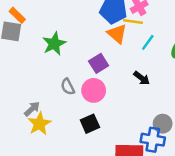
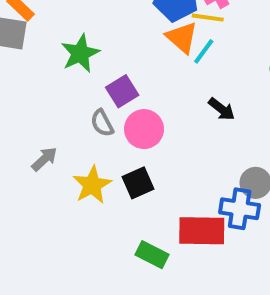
cyan line: (148, 42) -> (204, 51), moved
purple square: (99, 63) -> (122, 91), moved
yellow star: (39, 124) -> (92, 185), moved

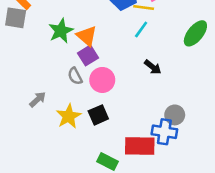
orange triangle: (182, 37) -> (87, 36), moved

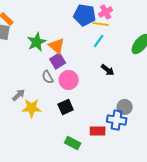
yellow star: (69, 116) -> (32, 108), moved, turned 30
red rectangle: (140, 146) -> (98, 131), size x0.7

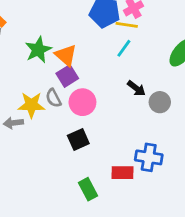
gray arrow: (19, 95) -> (13, 123), turned -144
gray circle: (125, 107) -> (160, 102), moved
yellow star: (32, 108) -> (31, 105), moved
green rectangle: (73, 143) -> (88, 189), turned 35

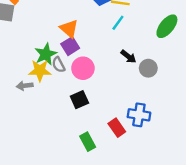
green star: (38, 50) -> (46, 54), moved
red rectangle: (123, 173) -> (117, 128), turned 54

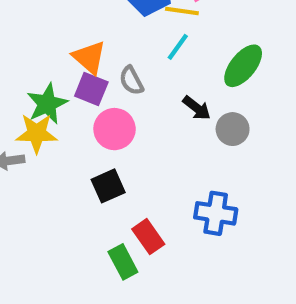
green ellipse: (167, 26) -> (243, 66), moved
purple square: (70, 46) -> (91, 89), turned -36
gray semicircle: (58, 65) -> (131, 81), moved
red rectangle: (117, 128) -> (148, 237), moved

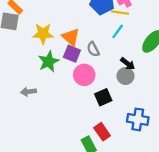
gray circle: (233, 129) -> (125, 76), moved
yellow star: (37, 133) -> (43, 34), moved
black square: (108, 186) -> (103, 97), moved

